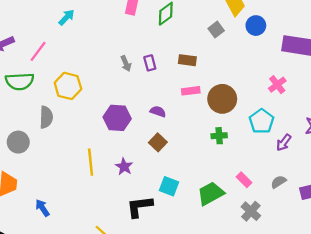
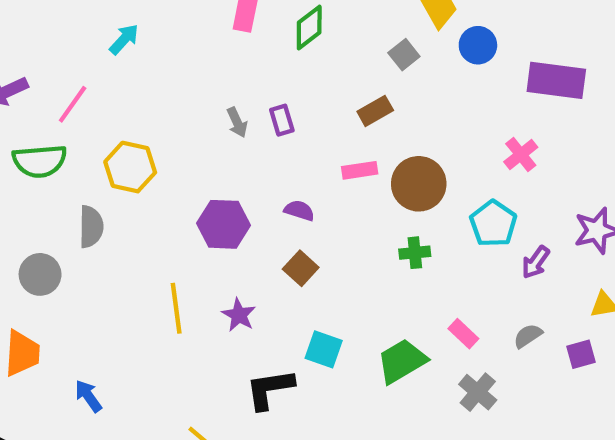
brown rectangle: (187, 60) -> (375, 111), moved, turned -36

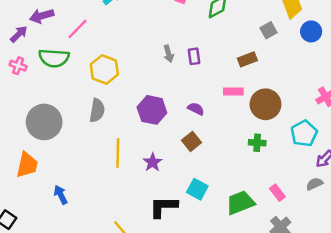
gray semicircle: (91, 227) -> (97, 110), moved
gray circle: (40, 274) -> (44, 122), size x1.5
gray semicircle: (528, 336) -> (314, 184), moved

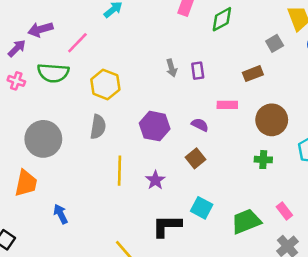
pink rectangle: (233, 91) -> (227, 105), moved

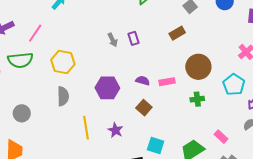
pink rectangle: (227, 105) -> (167, 82), moved
gray circle: (43, 139) -> (22, 113), size x0.6

